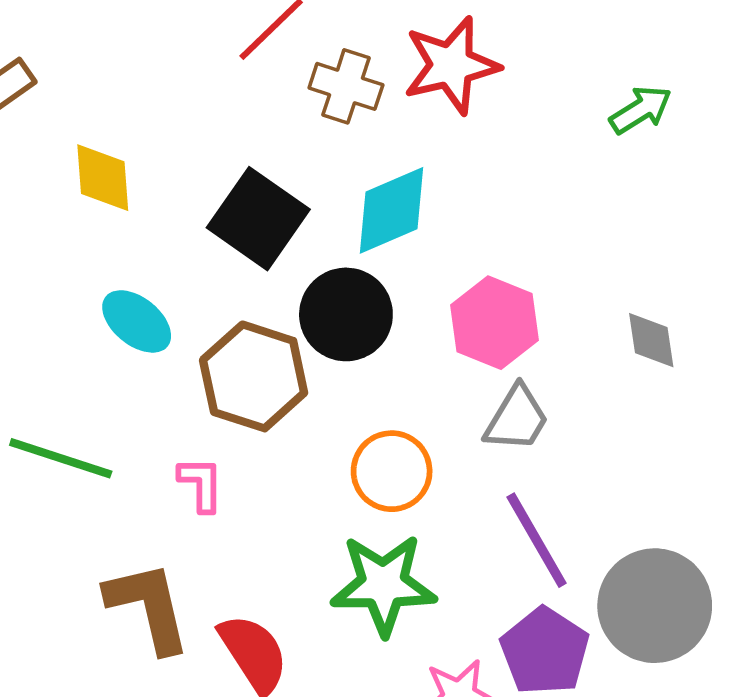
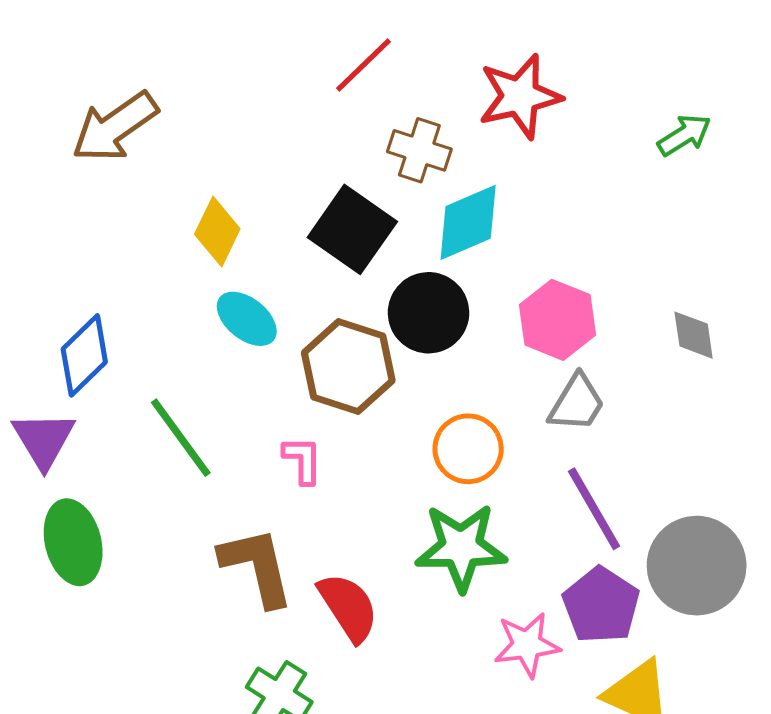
brown cross: (346, 86) -> (419, 150), moved
yellow diamond: (103, 178) -> (217, 232), moved, turned 30
green line: (61, 458) -> (181, 438), turned 36

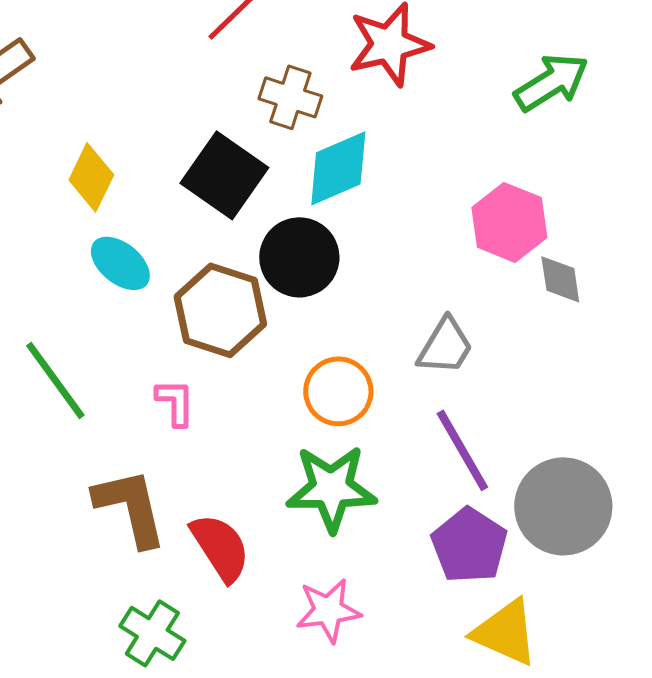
green arrow: (684, 135) -> (551, 82), size x1.4
pink hexagon: (557, 320) -> (509, 222), moved
pink star: (527, 645) -> (328, 610), moved

